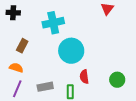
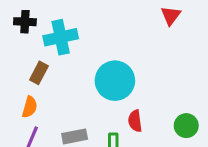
cyan cross: (53, 23) -> (61, 37), moved
orange semicircle: (16, 68) -> (30, 107), turned 88

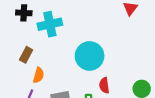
brown rectangle: (39, 73) -> (26, 55), moved
orange semicircle: (30, 107) -> (39, 75), moved

